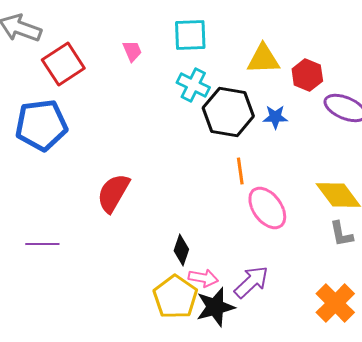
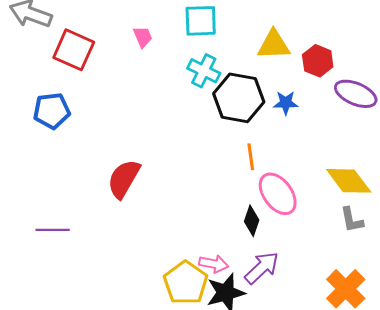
red square: (63, 64) -> (74, 50), turned -33
blue pentagon: (41, 125) -> (52, 111), size x0.7
black diamond: (181, 250) -> (252, 221), moved

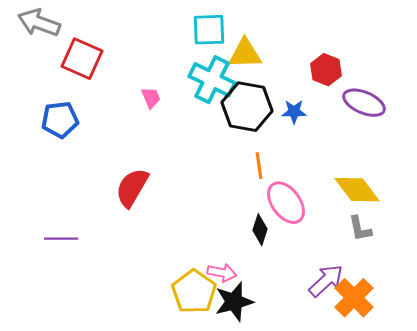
pink trapezoid: (143, 37) -> (151, 98), moved
yellow triangle: (274, 45) -> (245, 54), moved
cyan cross: (204, 71) -> (212, 80), size x1.4
purple arrow: (262, 268) -> (326, 281), moved

